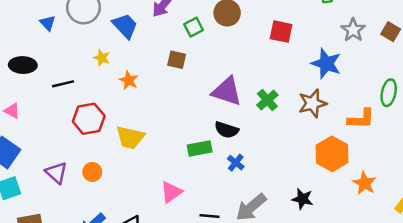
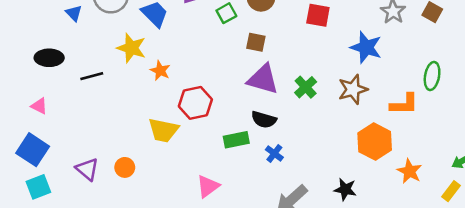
yellow star: (102, 58) -> (131, 48), size x1.6
brown square: (177, 60) -> (256, 42), moved
red hexagon: (89, 119) -> (195, 103), moved

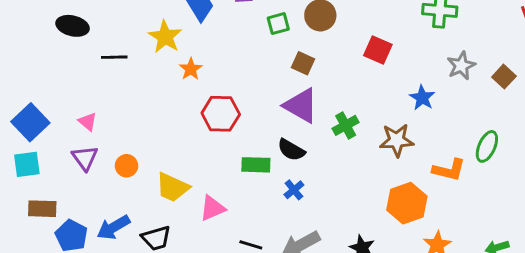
blue star: (366, 47) -> (422, 98), size x0.7
pink triangle: (39, 106) -> (88, 122), moved
yellow trapezoid: (163, 130) -> (172, 187), moved

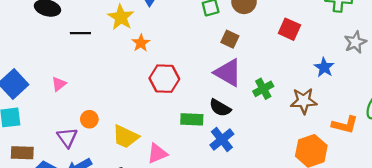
pink triangle: (88, 122) -> (59, 84), turned 42
purple triangle: (85, 158) -> (67, 137), moved
blue cross: (294, 190) -> (222, 139), size x1.5

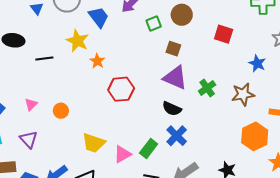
orange circle: (89, 119) -> (61, 111), moved
green rectangle: (192, 119) -> (149, 148), moved, turned -48
purple triangle: (67, 137) -> (29, 139), moved

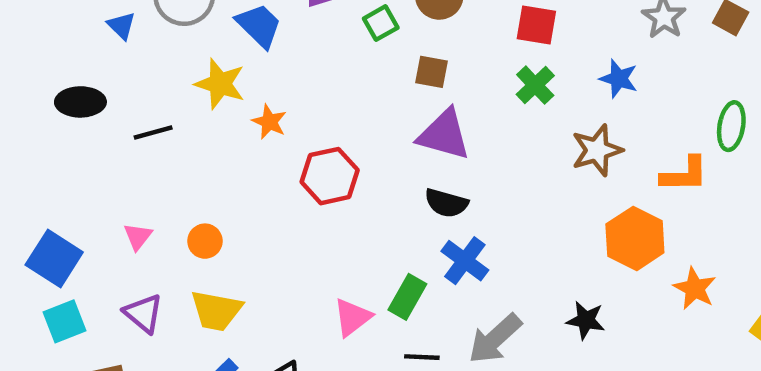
green cross: (207, 88) -> (535, 85), moved
yellow trapezoid: (94, 143) -> (216, 311), moved

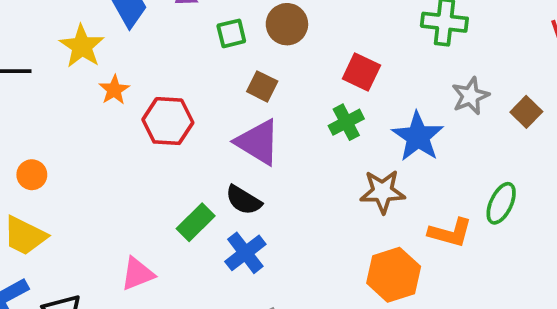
blue star: (619, 79) -> (418, 137), size x1.5
red hexagon: (330, 176) -> (168, 121), moved
green rectangle: (407, 297) -> (196, 222), moved

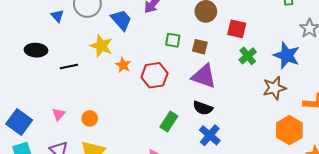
green square: (231, 33) -> (173, 40), moved, turned 35
red square: (361, 72) -> (237, 29), moved
green rectangle: (196, 222) -> (169, 122), moved

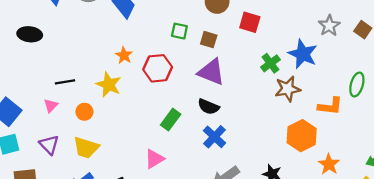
yellow star: (101, 46) -> (109, 85), moved
green cross: (248, 56) -> (270, 63), moved
black line: (69, 66) -> (65, 82), moved

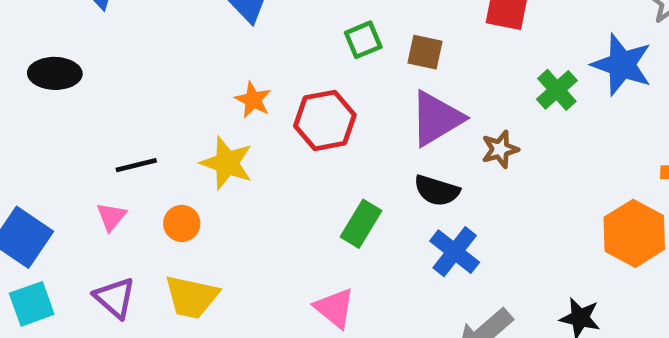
green square: (179, 31) -> (363, 40), turned -30
purple triangle: (211, 72) -> (436, 118), turned -48
brown star: (288, 89) -> (500, 149), moved, size x0.7
pink triangle: (154, 159) -> (335, 308), turned -45

